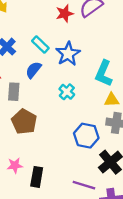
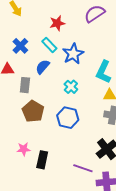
red star: (65, 13) -> (57, 23), moved
blue hexagon: (86, 136) -> (68, 118), moved

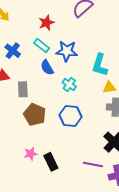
blue star: (73, 54) -> (67, 51), turned -30
blue semicircle: (43, 67) -> (47, 67), moved, turned -63
black rectangle: (42, 160) -> (51, 162), turned -30

